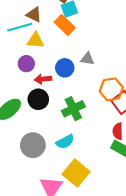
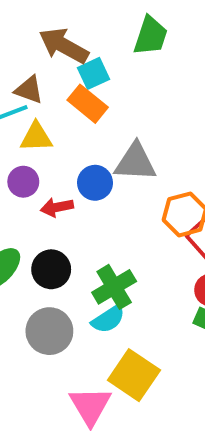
gray triangle: (87, 59) -> (135, 162), size x1.6
black circle: (38, 99) -> (51, 269), moved
green cross: (73, 109) -> (114, 287), moved

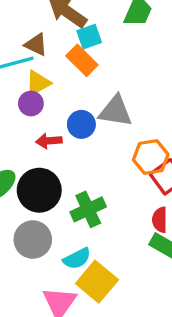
yellow triangle: (36, 137) -> (38, 83), turned -32
purple circle: (23, 182) -> (31, 104), moved
black circle: (51, 269) -> (39, 190), size x1.4
cyan semicircle: (108, 319) -> (77, 259), moved

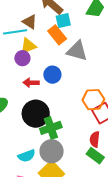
gray triangle: (115, 111) -> (77, 51), moved
black circle: (39, 190) -> (36, 114), moved
gray circle: (33, 240) -> (52, 151), moved
cyan semicircle: (77, 259) -> (27, 156), moved

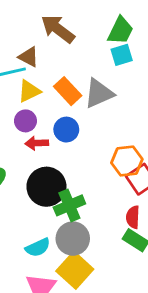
cyan square: (63, 21) -> (122, 55), moved
orange rectangle: (57, 35) -> (68, 91), moved
gray triangle: (77, 51) -> (99, 93), turned -35
purple circle: (22, 58) -> (25, 121), moved

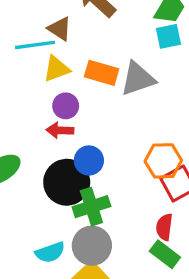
orange rectangle: (68, 91) -> (102, 73), turned -36
purple circle: (25, 121) -> (66, 106), moved
blue circle: (66, 130) -> (89, 160), moved

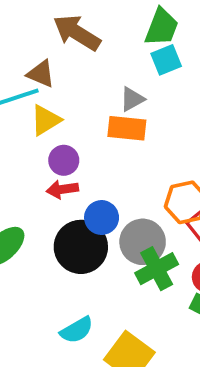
orange rectangle: (102, 73) -> (127, 128), moved
gray triangle: (138, 79) -> (132, 99), moved, size x0.6
green cross: (91, 207) -> (157, 269), moved
gray circle: (92, 246) -> (143, 242), moved

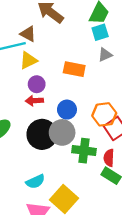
gray triangle: (132, 99) -> (105, 55), moved
blue circle: (102, 218) -> (67, 110), moved
gray circle: (143, 242) -> (62, 132), moved
green cross: (157, 269) -> (84, 151), turned 30

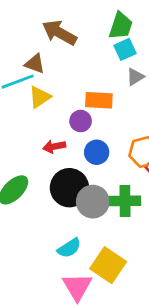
purple circle: (37, 84) -> (81, 121), moved
gray circle: (62, 132) -> (93, 202), moved

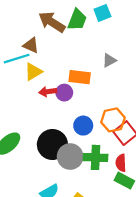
green trapezoid: (121, 26) -> (77, 20), moved
cyan square: (125, 49) -> (102, 13), moved
red arrow: (54, 147) -> (48, 92), moved
blue circle: (97, 152) -> (83, 126), moved

